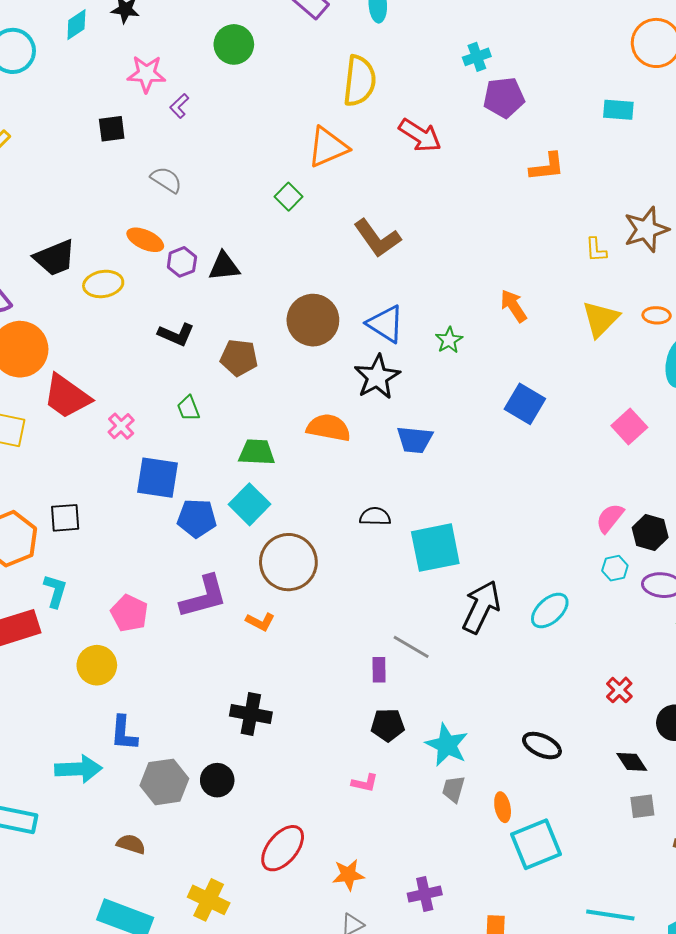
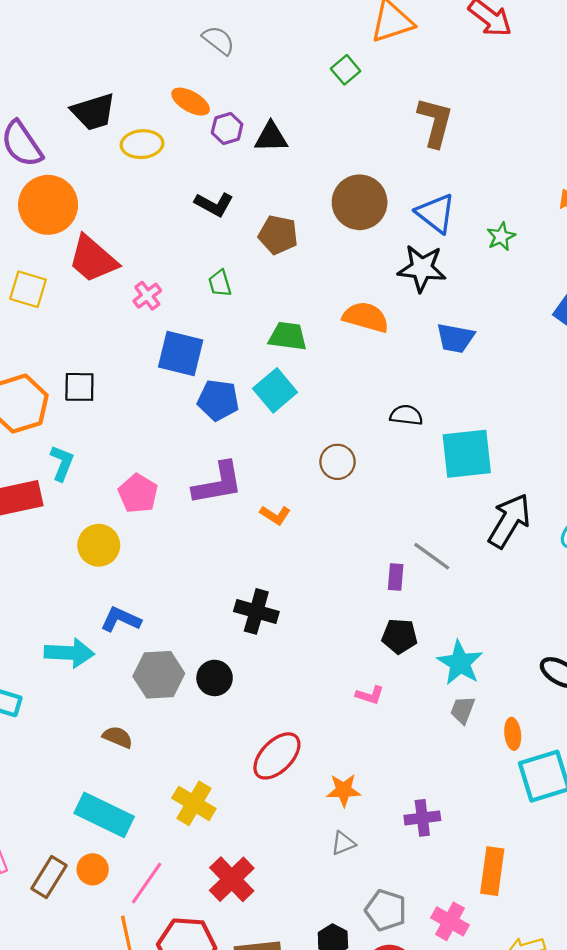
brown L-shape: (377, 238) -> (435, 122), turned -135
black star: (377, 377) -> (422, 268), turned 30
brown circle: (288, 562) -> (337, 462), moved, size x0.6
blue L-shape: (124, 733) -> (121, 619), turned 105

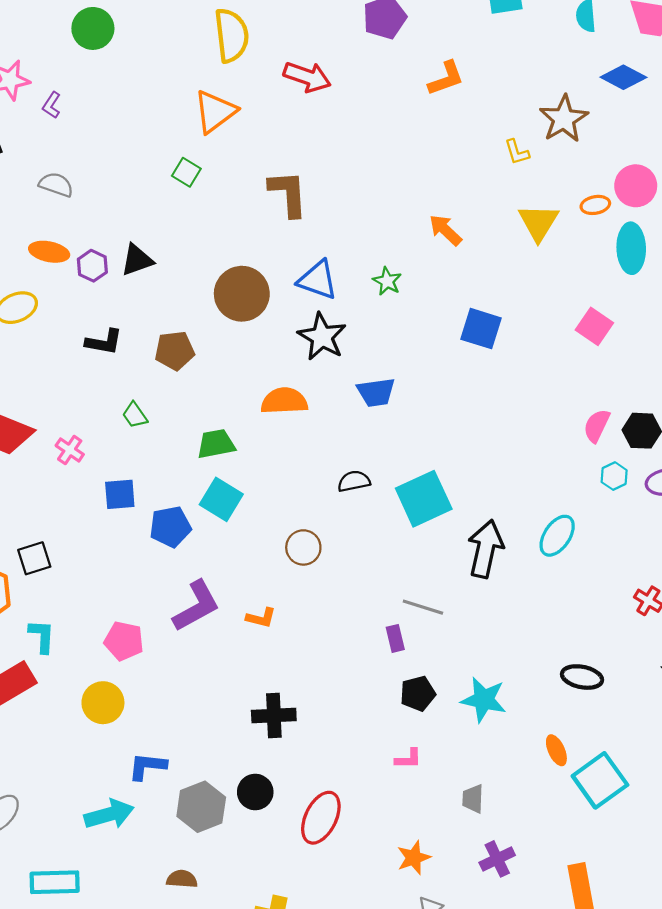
black star: (422, 268) -> (322, 337), turned -30
blue square: (181, 353) -> (120, 494), size x0.7
gray trapezoid: (463, 710) -> (473, 799), moved
red ellipse: (277, 756) -> (321, 818), moved

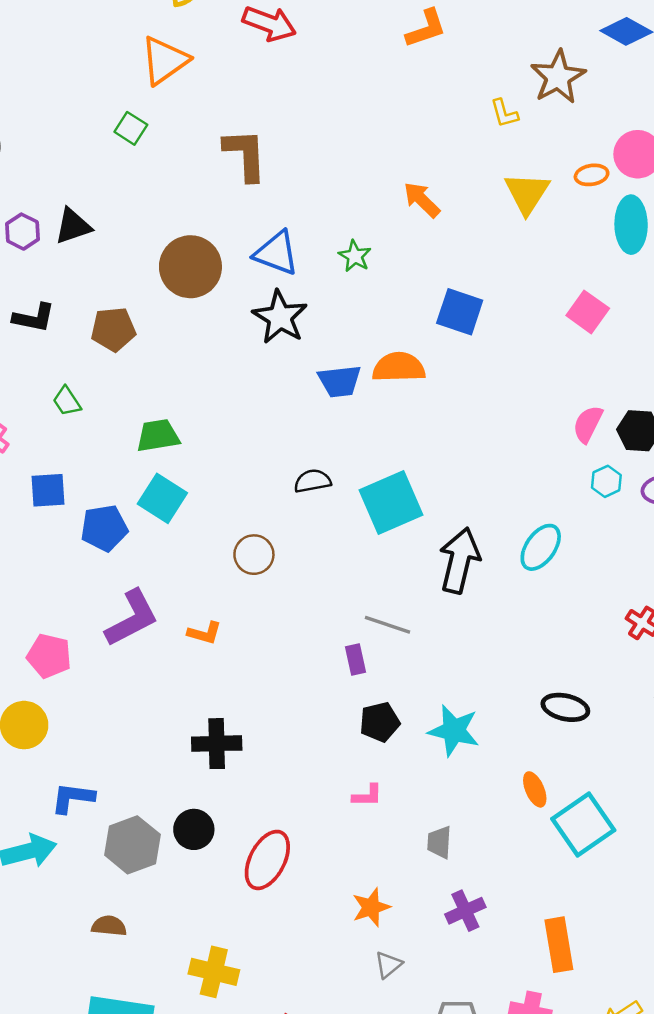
orange semicircle: (284, 401) -> (399, 367), moved

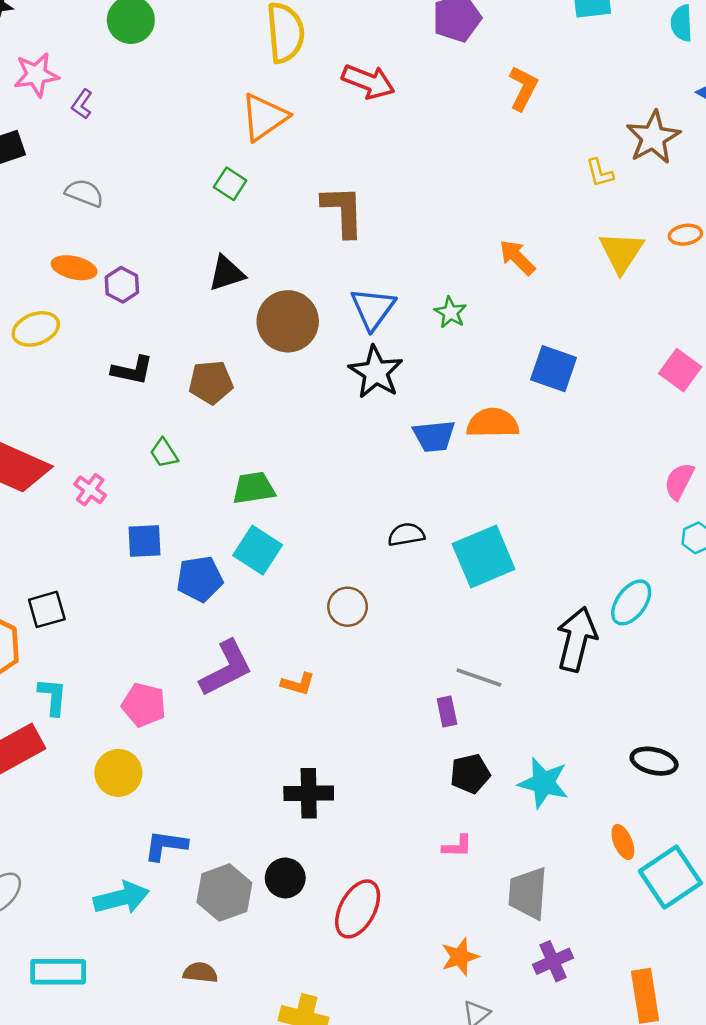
orange L-shape: (426, 29) -> (523, 88), turned -45
black triangle: (73, 226) -> (227, 273), moved
blue triangle: (276, 253) -> (373, 309), turned 45
black arrow: (459, 560) -> (577, 639), moved
gray trapezoid: (439, 842) -> (528, 893), size x1.6

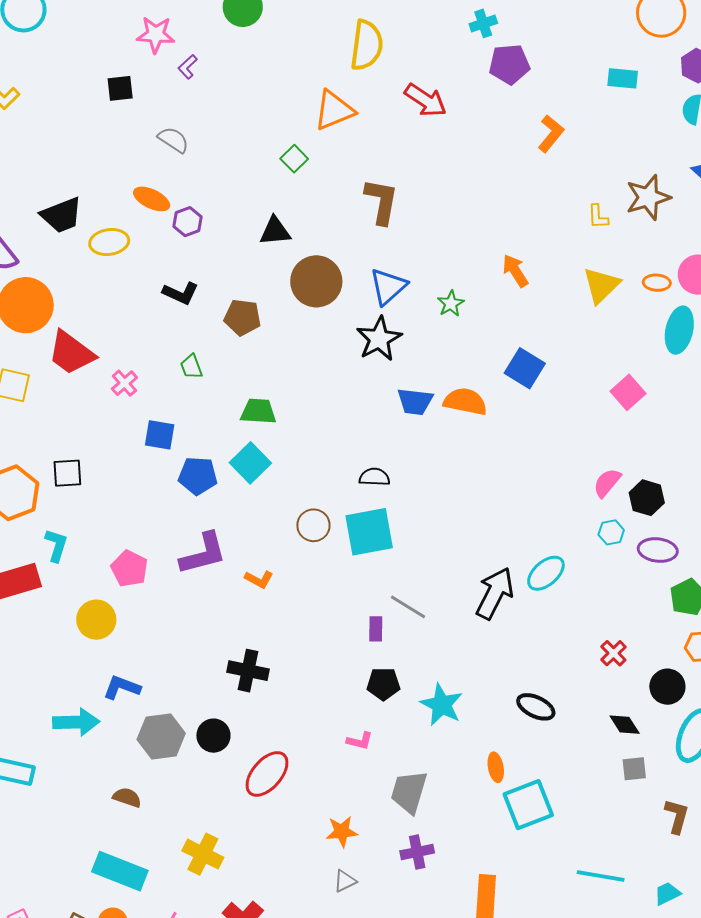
cyan square: (484, 557) -> (369, 532), moved

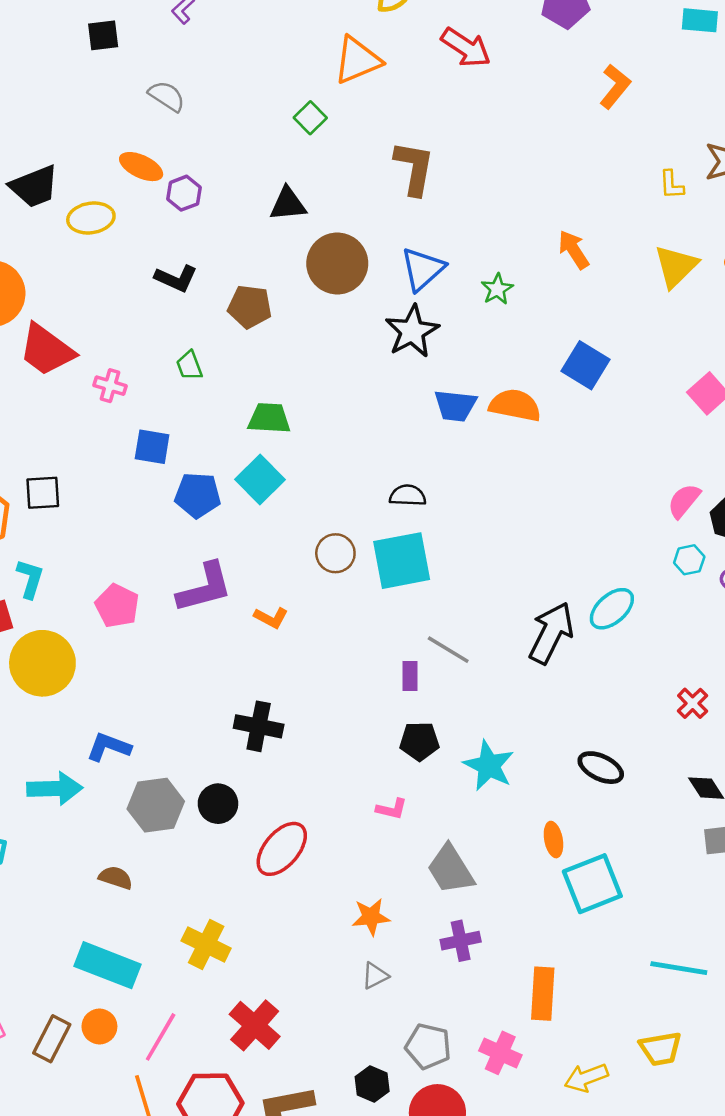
pink cross: (124, 383) -> (110, 386), turned -32
yellow circle: (96, 620) -> (42, 663), moved, size x1.4
gray trapezoid: (409, 792) -> (450, 869), turned -48

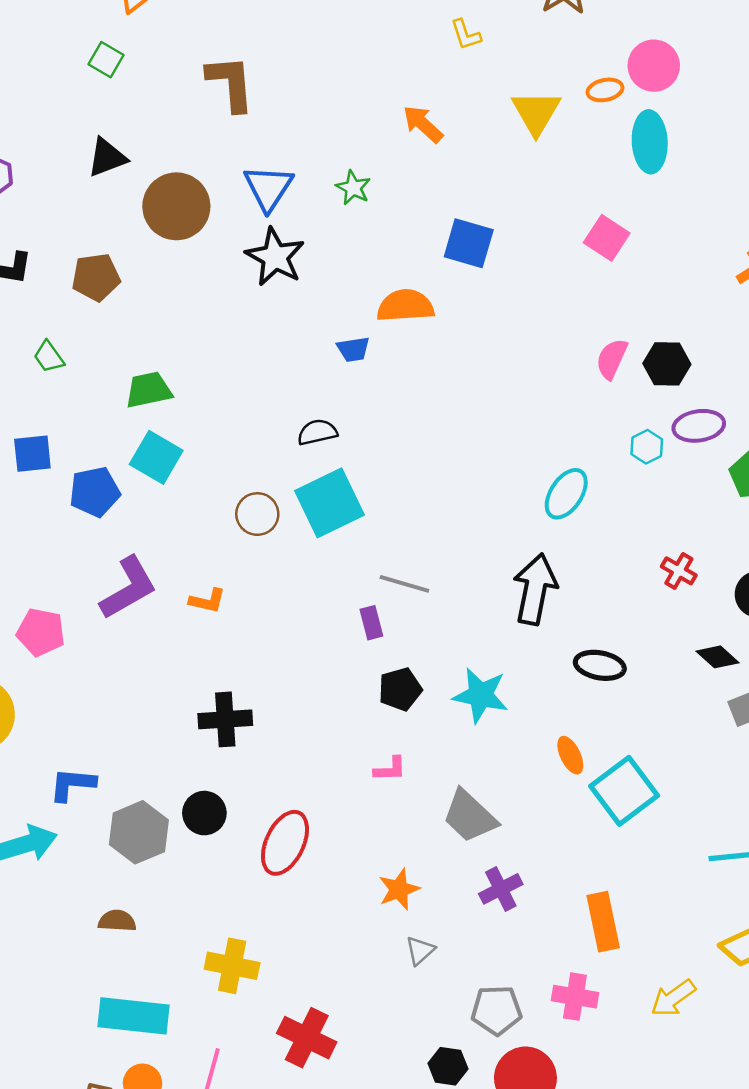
yellow L-shape: (671, 185) -> (466, 35), moved
blue trapezoid: (455, 406) -> (353, 349), moved, size x0.7
cyan hexagon: (689, 560) -> (647, 447), moved
black arrow: (551, 633) -> (535, 589), moved

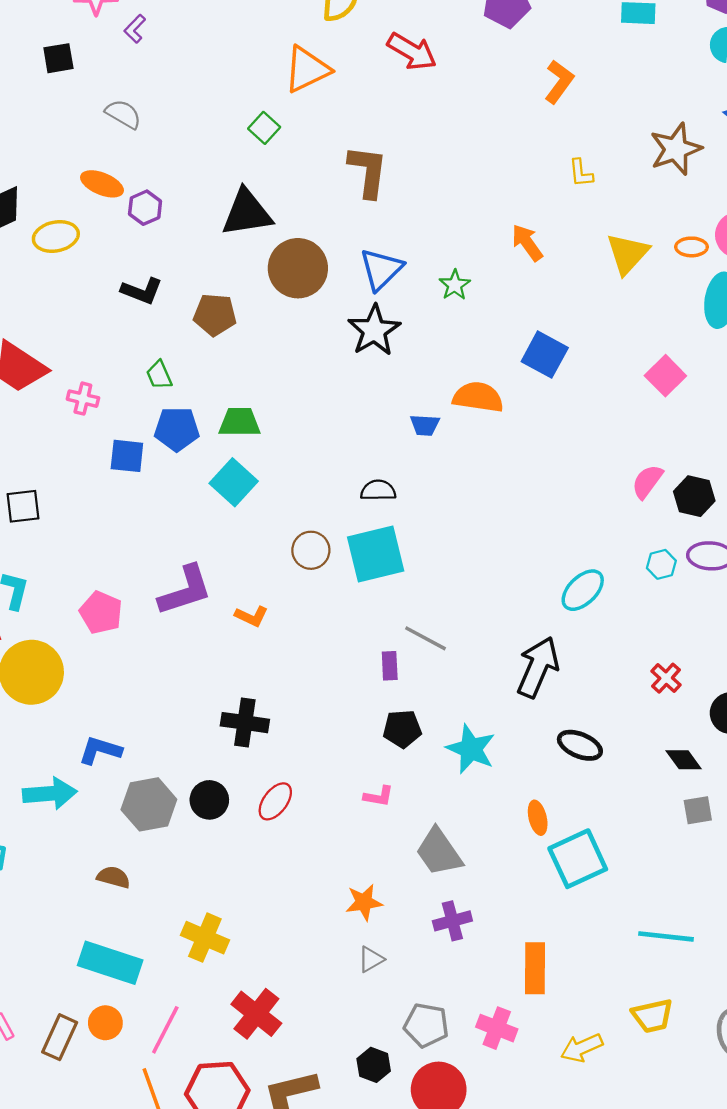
black triangle: (107, 157) -> (247, 213), size x1.4
blue pentagon: (95, 492) -> (177, 429), moved
red ellipse: (285, 843) -> (275, 801), moved, size x0.7

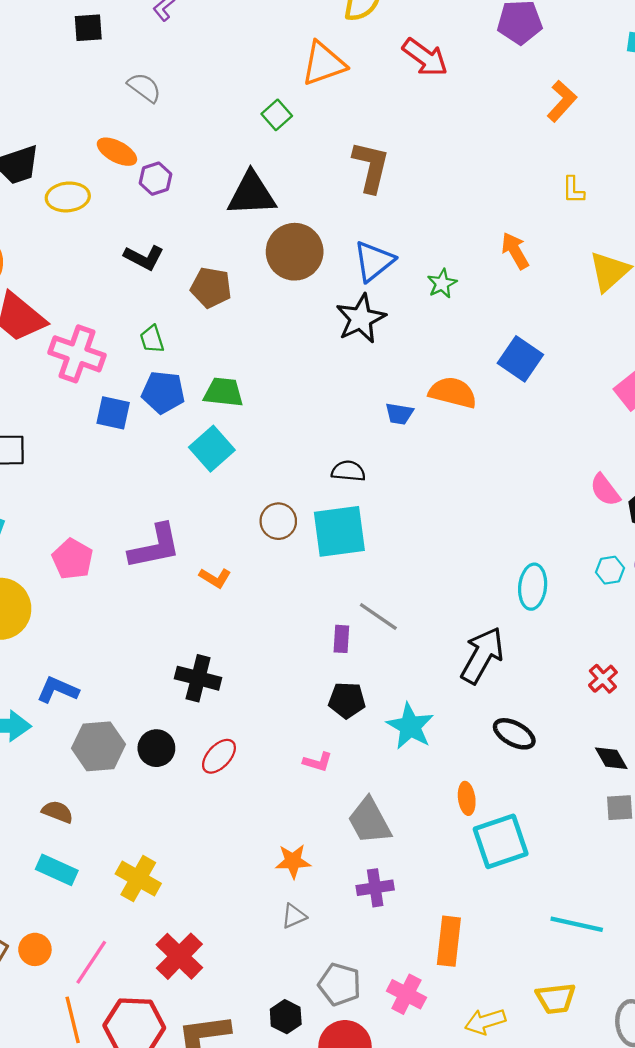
pink cross: (83, 399) -> (77, 354), size x1.8
pink semicircle: (647, 482) -> (605, 490), turned -80
cyan ellipse: (583, 590) -> (533, 587), turned -45
cyan rectangle: (110, 963) -> (57, 870), moved, size x0.7

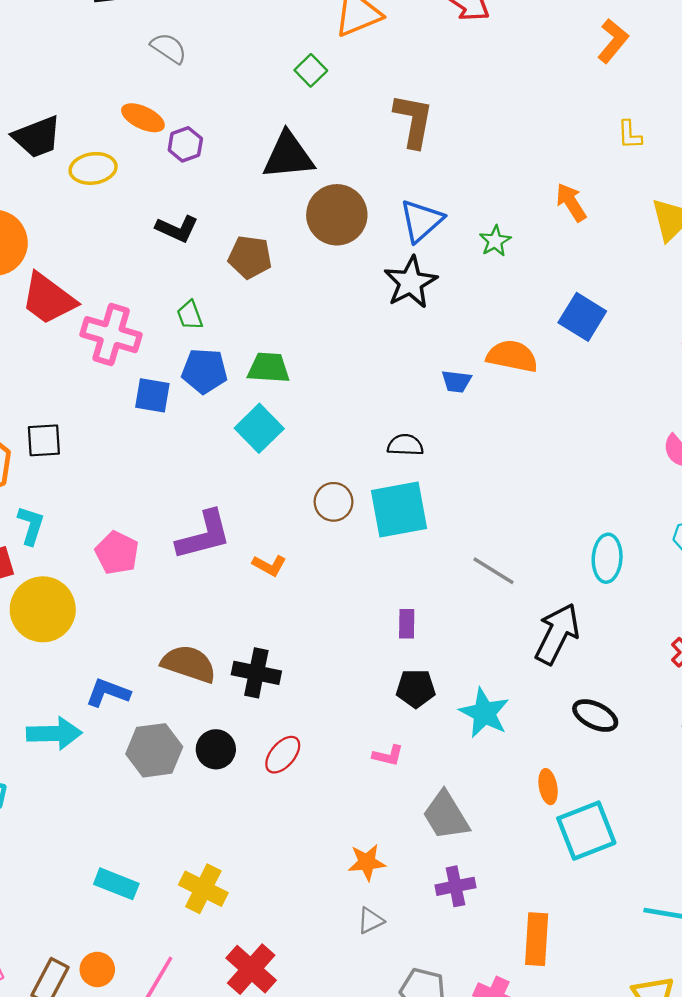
gray line: (378, 616) -> (494, 571), moved
brown semicircle: (58, 812) -> (189, 664), moved, size x1.6

